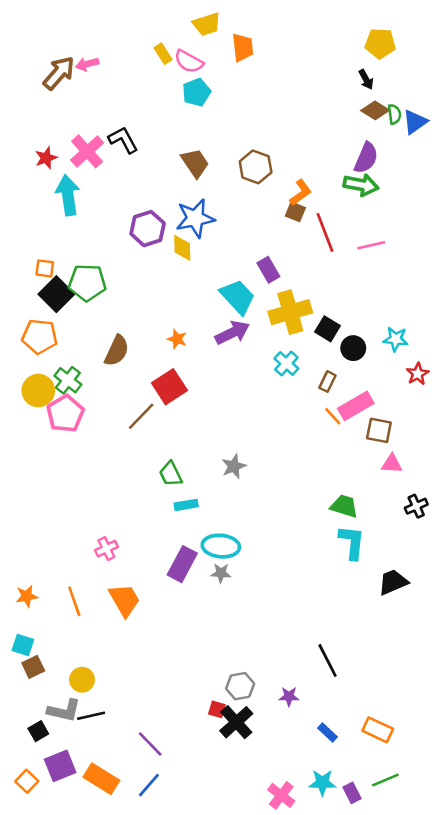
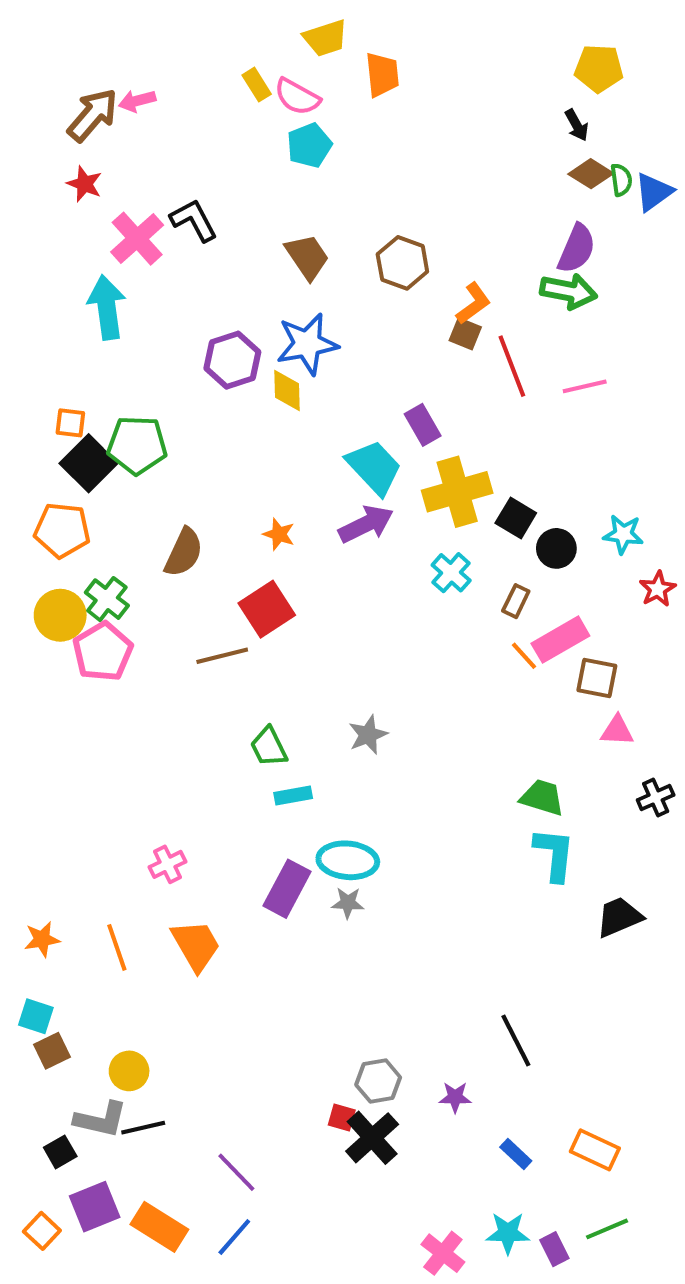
red star: (46, 158) -> (84, 184), moved, turned -30
brown line: (141, 416) -> (222, 656), turned 32

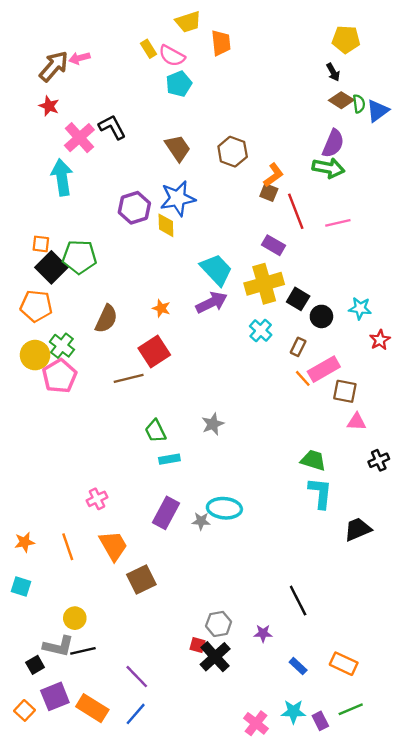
purple rectangle: (423, 425) -> (274, 245), moved, turned -30
cyan ellipse: (348, 860) -> (224, 508), moved
brown square: (52, 1051) -> (141, 580), moved, size x1.4

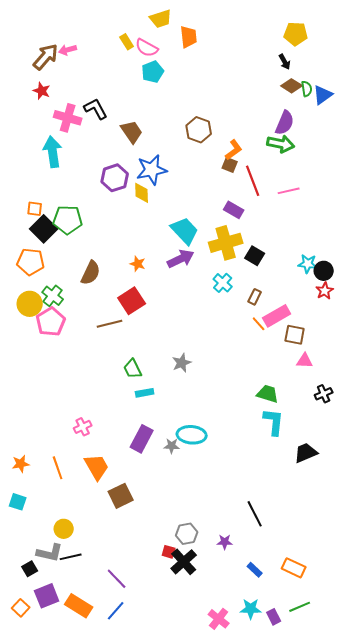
pink cross: (79, 138) -> (68, 118), turned -32
brown trapezoid: (178, 148) -> (132, 132), moved
black circle: (321, 316) -> (324, 271), moved

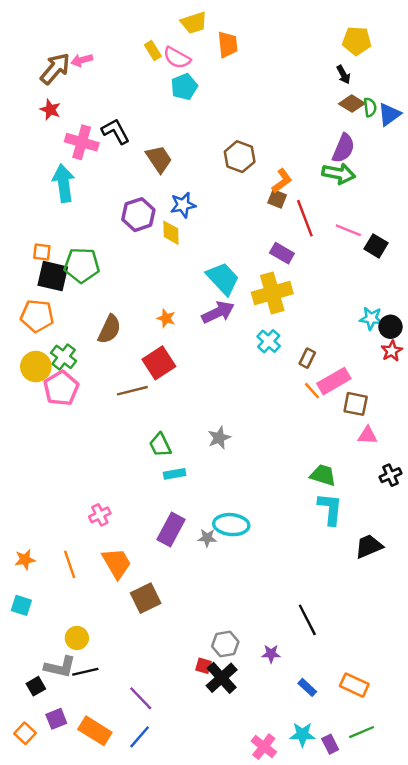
blue star: (152, 170) -> (183, 205), size x0.7
pink line: (289, 191) -> (348, 230), turned 35
black square: (44, 229) -> (53, 276), turned -32
black square: (255, 256) -> (376, 246), moved
purple square: (47, 596) -> (56, 719), size x0.7

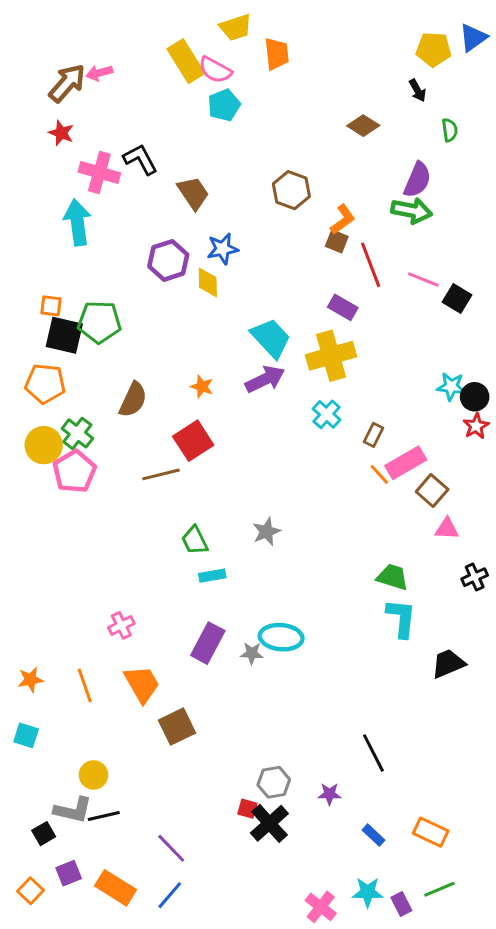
yellow rectangle: (153, 51) -> (186, 61), size x1.8
brown diamond: (352, 104) -> (363, 126), moved
blue triangle: (389, 114) -> (473, 38), moved
brown square: (356, 404) -> (432, 491), turned 30

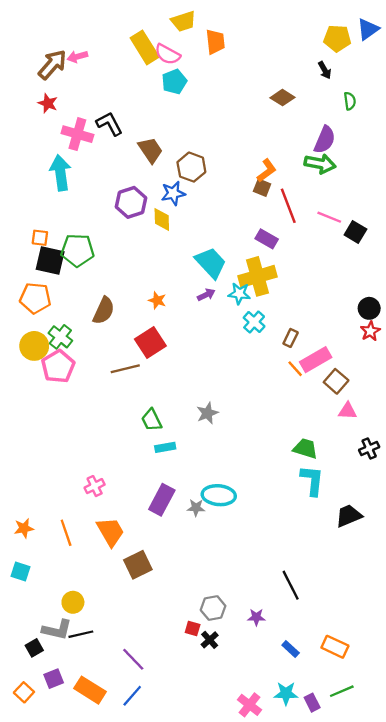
brown hexagon: (291, 190) -> (191, 167), moved
purple arrow: (265, 379) -> (206, 295), size x0.6
cyan star: (451, 387) -> (239, 294), moved
black cross: (269, 823) -> (210, 640), size x0.6

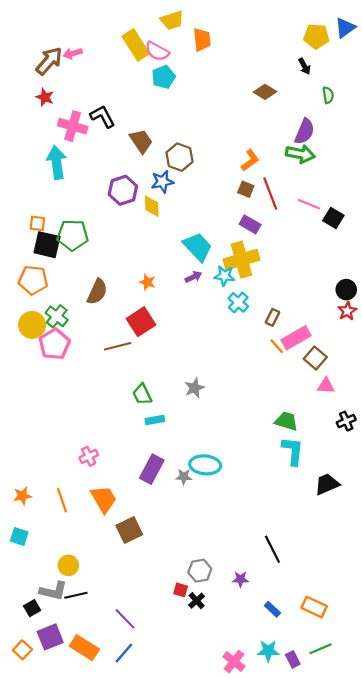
brown square: (262, 188) -> (246, 189), moved
purple square: (54, 679) -> (50, 637), size x1.4

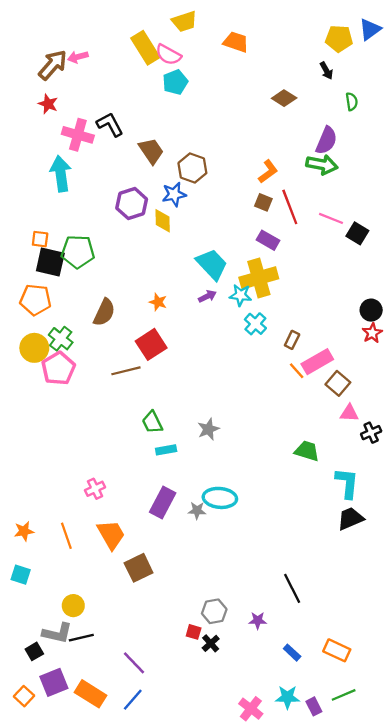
orange trapezoid: (202, 40) -> (236, 42), moved, turned -65
gray star: (194, 388) -> (208, 429), moved
black cross: (346, 421) -> (371, 433), moved
cyan L-shape: (293, 451) -> (347, 483), moved

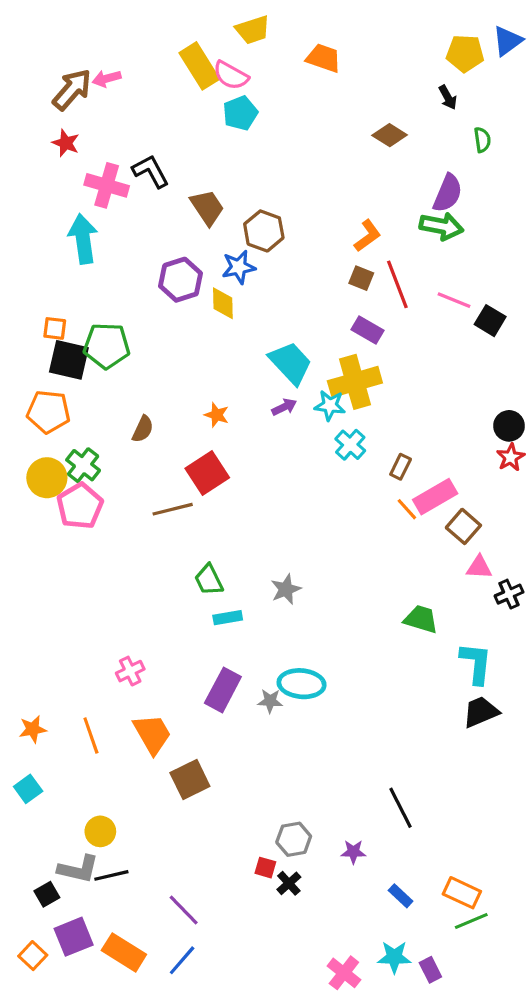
brown semicircle: (104, 312) -> (143, 429), size x0.7
cyan square: (21, 575) -> (28, 789), turned 36
green line: (344, 695) -> (471, 921), moved

